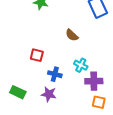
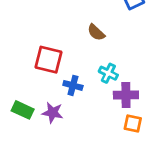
red square: (37, 55) -> (48, 60), size x1.5
purple star: (49, 94) -> (53, 113), moved

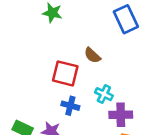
red square: (48, 60) -> (65, 73), moved

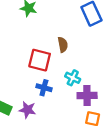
brown semicircle: (92, 55) -> (63, 45), turned -144

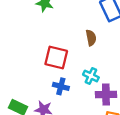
brown semicircle: (63, 45) -> (91, 38), moved

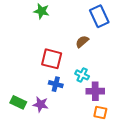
brown semicircle: (91, 38) -> (82, 42), turned -120

